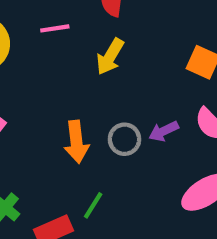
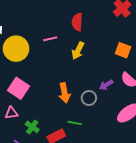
gray circle: (124, 139) -> (89, 98), moved
green line: (93, 205) -> (75, 123), turned 72

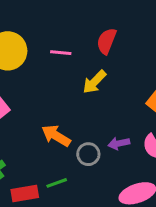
orange arrow: (64, 93) -> (56, 136), turned 114
green line: (75, 123) -> (57, 183), turned -48

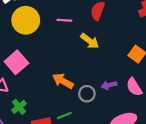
yellow arrow: (94, 82) -> (90, 41), turned -96

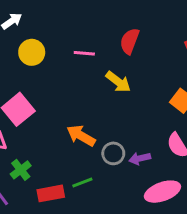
yellow circle: (26, 20) -> (32, 52), size x0.7
purple arrow: (109, 85) -> (140, 158), moved

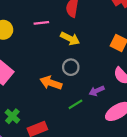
gray circle: (113, 153) -> (71, 67), moved
green line: (82, 183) -> (75, 104), moved

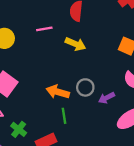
gray circle: (71, 67) -> (85, 87), moved
green line: (75, 104) -> (64, 116), moved, turned -64

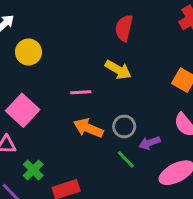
pink line: (44, 29) -> (81, 92), moved
green line: (64, 116) -> (126, 159), moved, turned -42

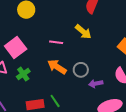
green line: (126, 159) -> (55, 101), moved
green cross: (33, 170) -> (23, 74), moved

